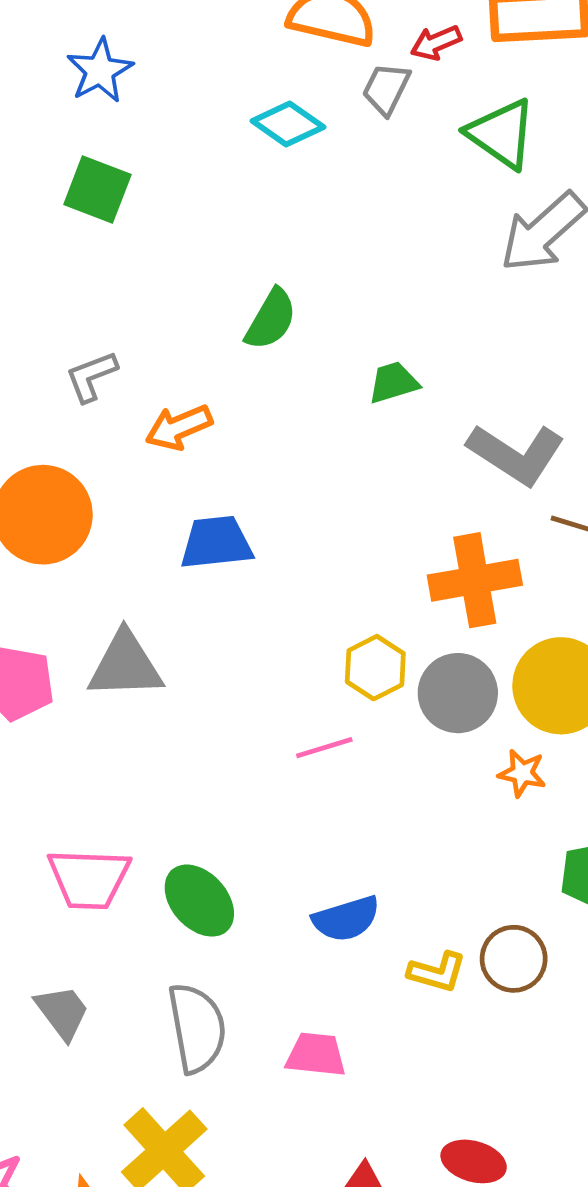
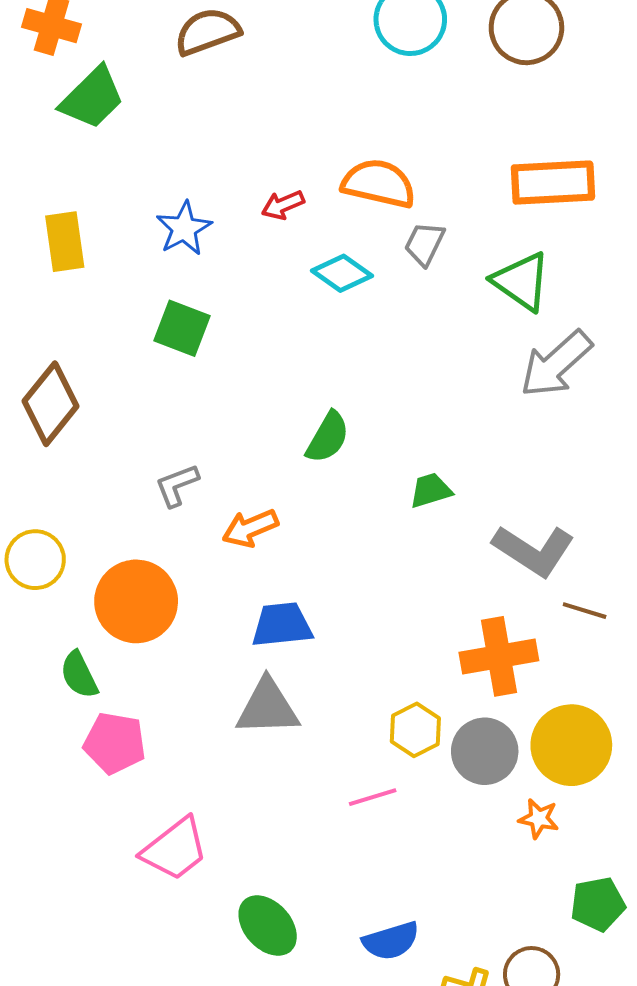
red arrow: (436, 43) -> (283, 205), moved
gray triangle: (125, 665) -> (268, 707), moved
pink trapezoid: (89, 879) -> (175, 849), moved, turned -40

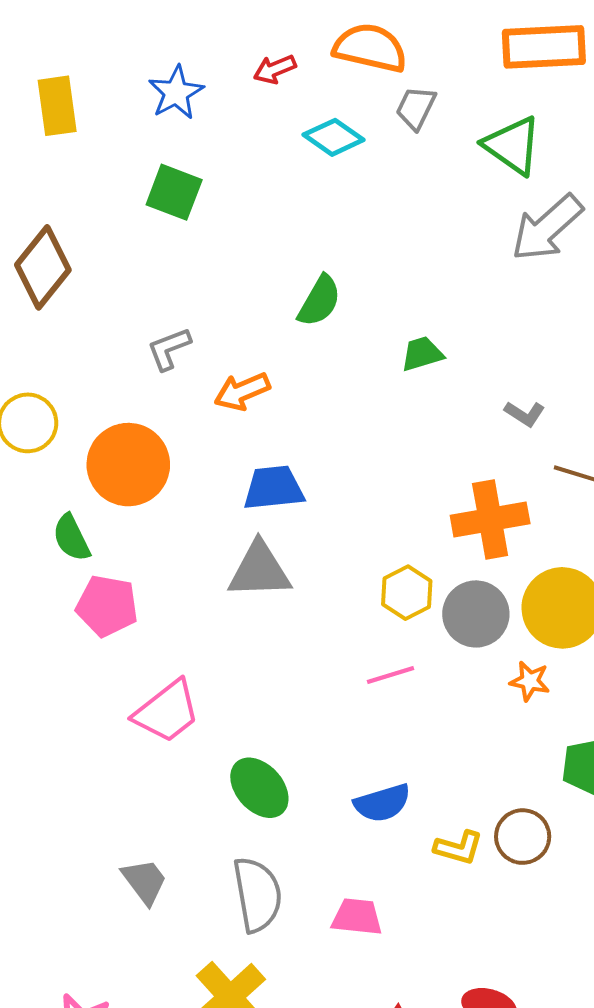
gray L-shape: (534, 550) -> (525, 414), size x0.5
pink line: (373, 797) -> (391, 675), moved

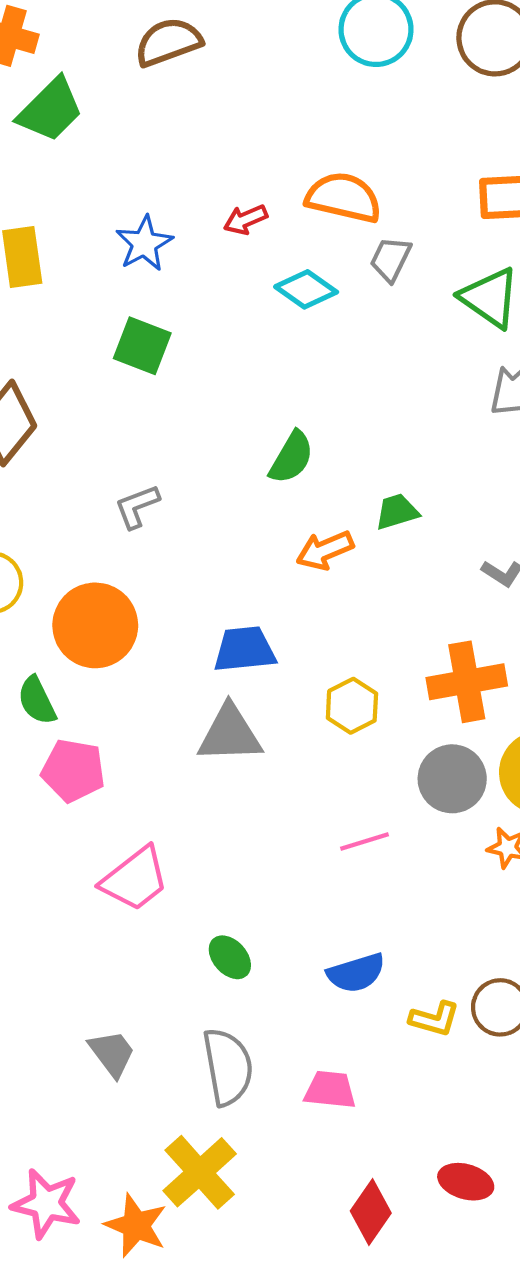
orange arrow: (242, 391) -> (325, 550), moved
yellow hexagon: (407, 593) -> (352, 706), moved
green ellipse: (259, 788) -> (230, 957), size x0.7

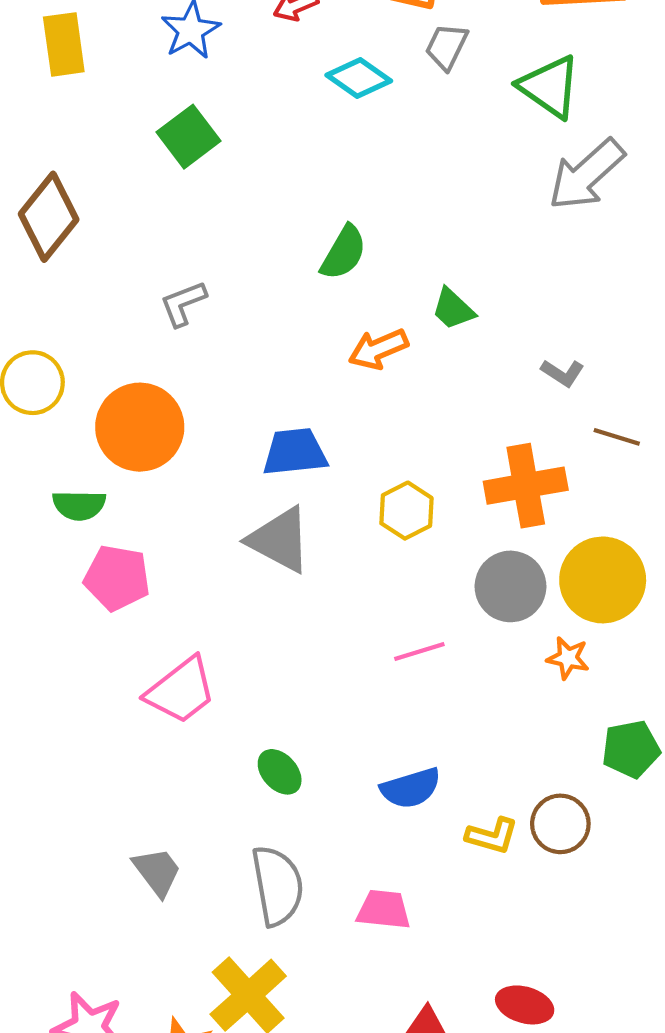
green square: (142, 346) -> (189, 137), turned 32
green trapezoid: (397, 512) -> (453, 309), turned -120
green semicircle: (37, 701) -> (79, 505), turned -63
gray triangle: (230, 734) -> (280, 540), turned 30

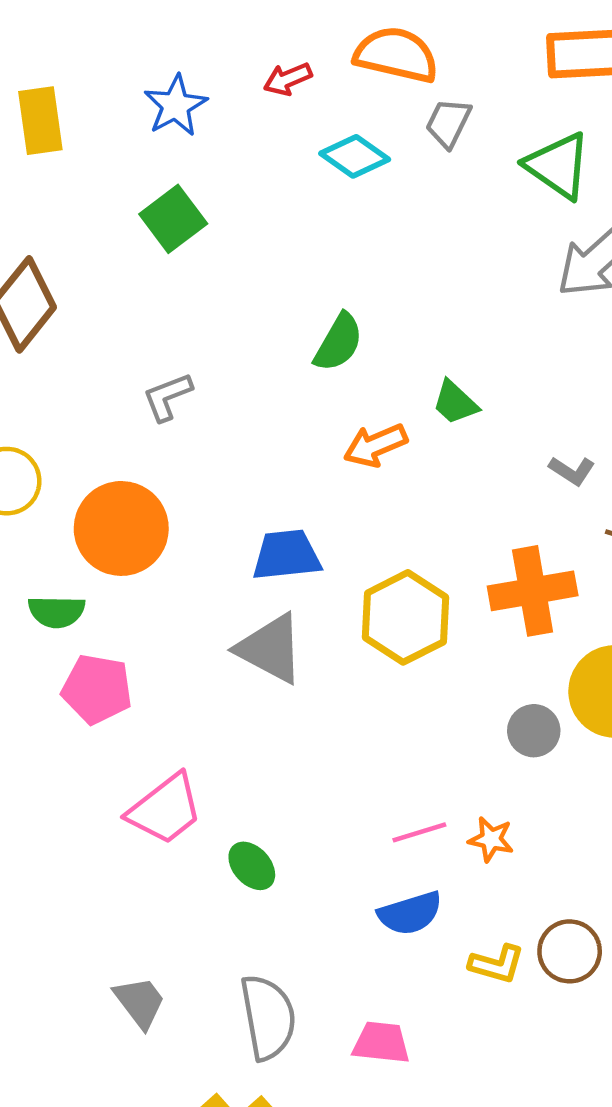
yellow hexagon: (406, 511) -> (405, 617), size x1.5
gray circle: (510, 586) -> (534, 731), moved, size x0.7
pink line: (419, 652) -> (419, 832), moved
orange star: (568, 658) -> (491, 839), moved
green ellipse: (280, 772) -> (252, 866), moved

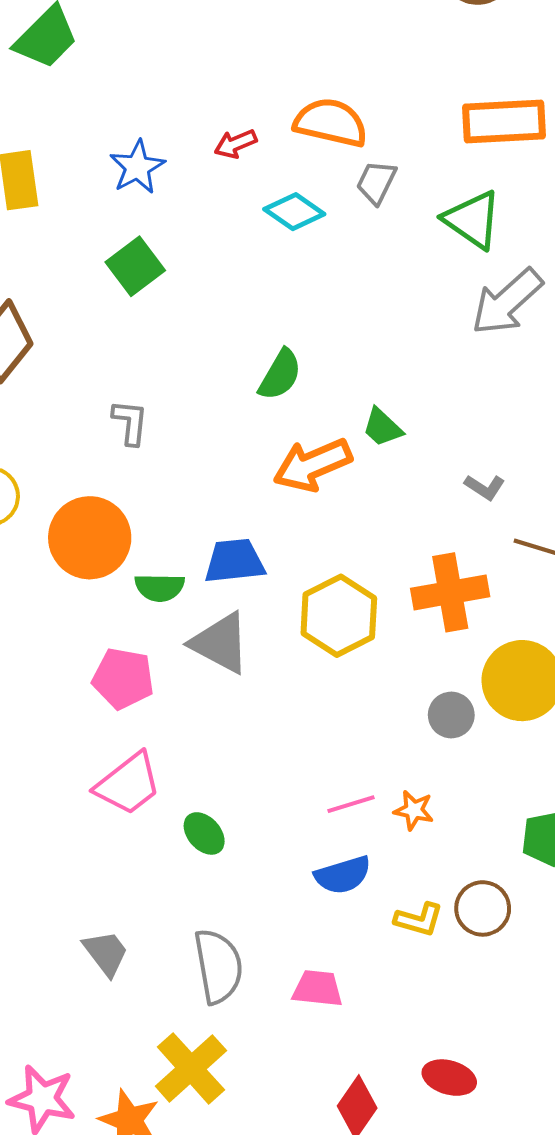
gray L-shape: (167, 397) -> (130, 422), turned 117
orange arrow: (375, 445) -> (312, 465), size x1.4
green semicircle: (57, 612) -> (160, 587), moved
pink pentagon: (97, 689) -> (123, 679), moved

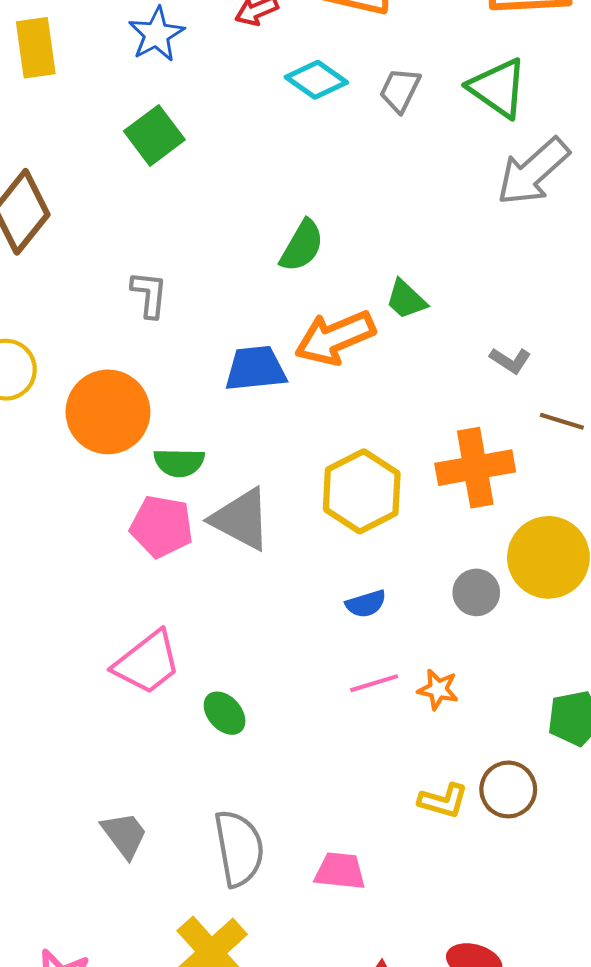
gray trapezoid: (376, 182) -> (400, 90), moved
blue trapezoid: (235, 561) -> (255, 369), moved
pink pentagon: (123, 679) -> (162, 526), moved
blue semicircle: (343, 875) -> (366, 604), moved, size x0.7

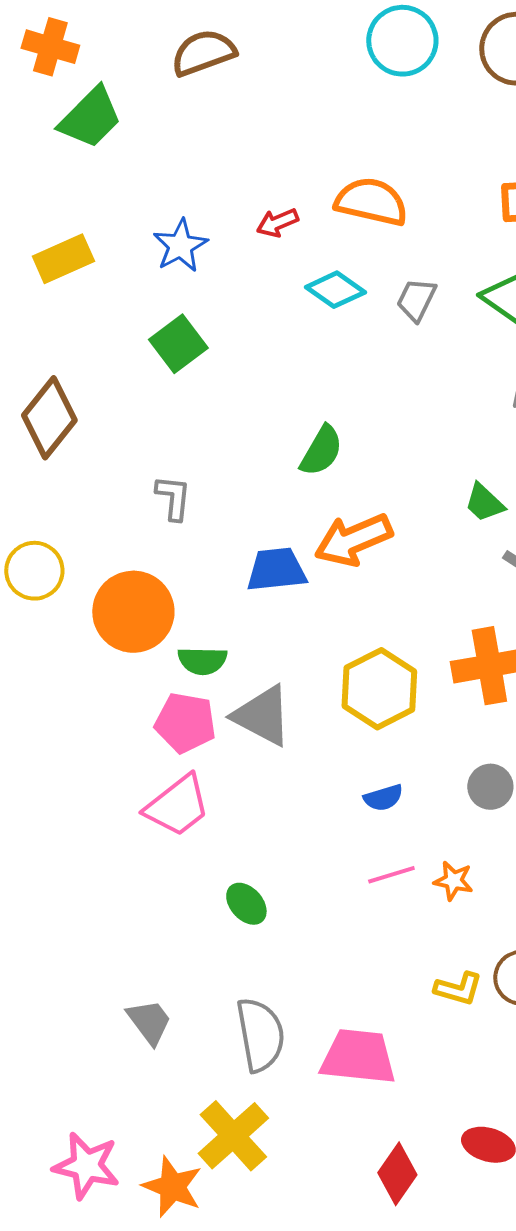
yellow rectangle: (36, 48) -> (63, 259), turned 74
green trapezoid: (406, 299) -> (484, 503), moved
pink trapezoid: (147, 663) -> (177, 806), moved
pink trapezoid: (340, 871) -> (358, 1057), size x1.5

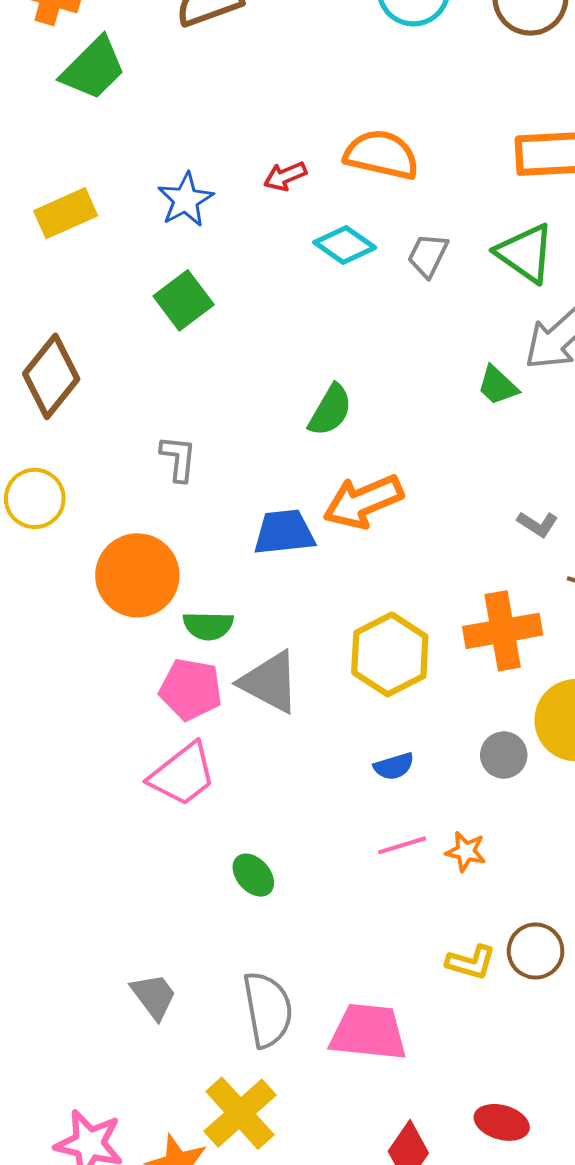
green trapezoid: (484, 503) -> (498, 386), moved
yellow circle: (34, 571) -> (35, 498), moved

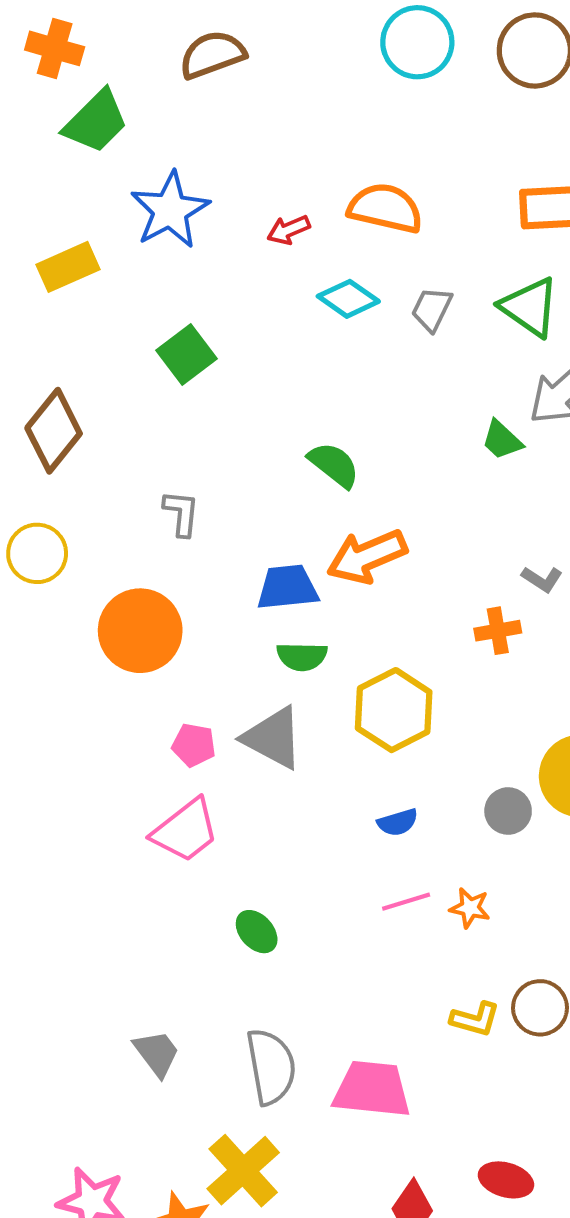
blue star: (186, 200) -> (170, 210), moved, size x1.4
green semicircle: (330, 410) -> (334, 465), turned -82
green semicircle: (208, 626) -> (302, 656), moved
orange cross: (503, 631) -> (498, 631), moved, size x0.6
pink pentagon: (191, 689) -> (194, 745), size x0.7

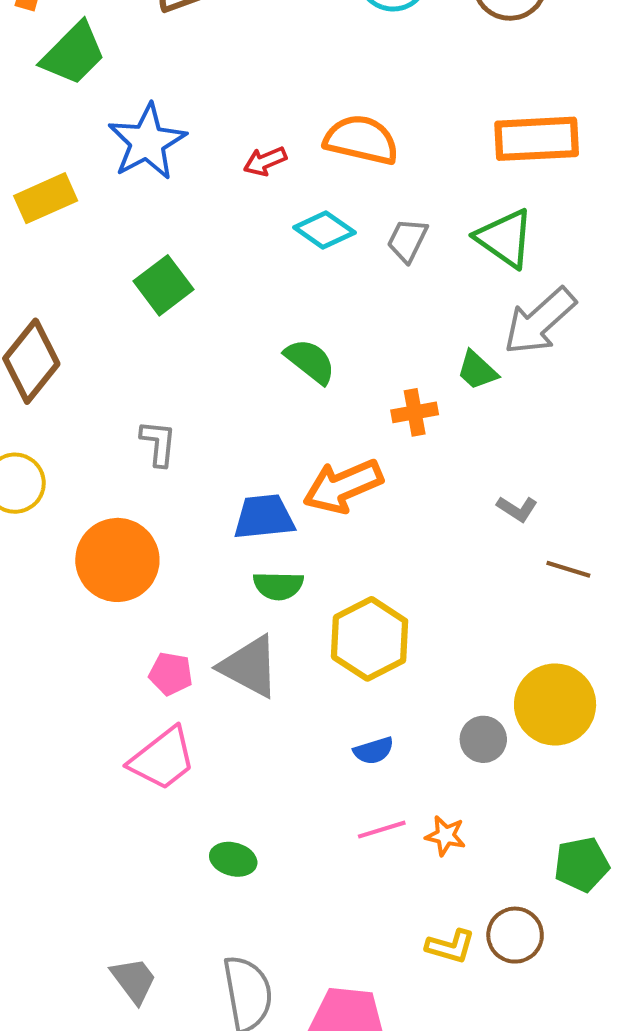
green semicircle: (334, 465) -> (310, 361), moved
orange cross: (498, 631) -> (415, 412), moved
green ellipse: (257, 932) -> (233, 859), turned -33

